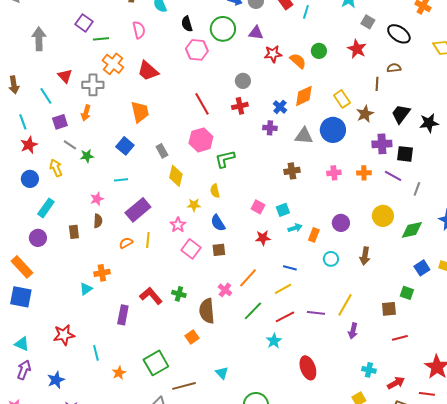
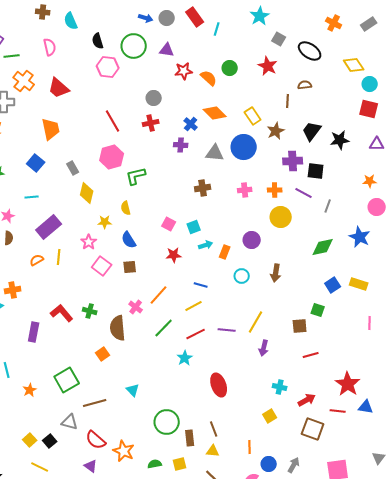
orange diamond: (304, 96) -> (215, 113), turned 70
yellow circle: (383, 216) -> (281, 217), moved

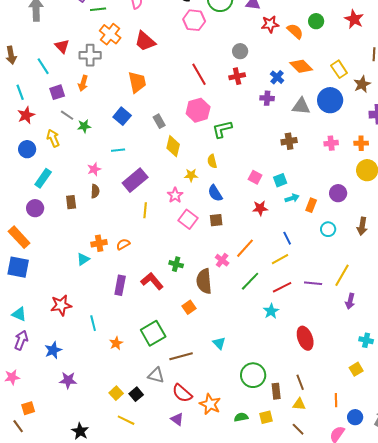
orange semicircle: (37, 260) -> (123, 244), moved
blue line: (201, 285) -> (287, 238), turned 48
red L-shape: (62, 313) -> (152, 281), moved

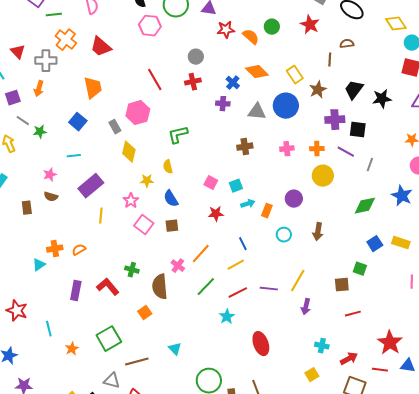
pink hexagon: (198, 110) -> (138, 113), moved
brown semicircle: (95, 191) -> (51, 197), turned 104
red star: (61, 305) -> (17, 311), turned 30

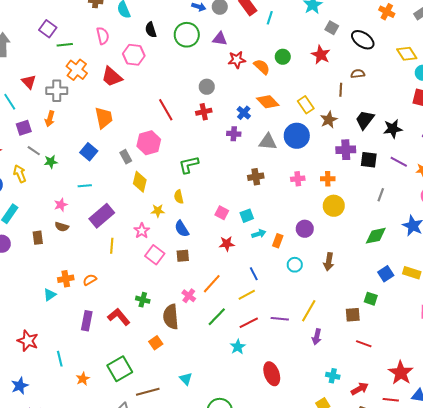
pink hexagon: (150, 26) -> (134, 55), moved
purple line: (346, 152) -> (399, 162), moved
red line: (353, 314) -> (364, 344), turned 35

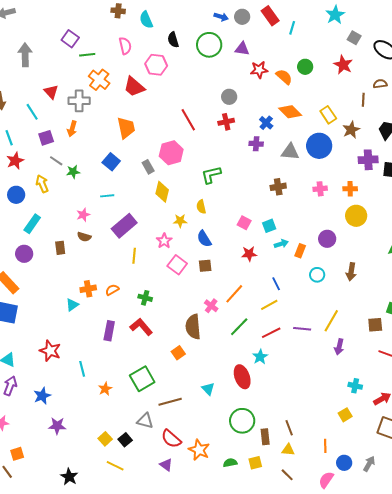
green cross: (143, 300) -> (145, 298), moved
red ellipse: (272, 374) -> (242, 377), moved

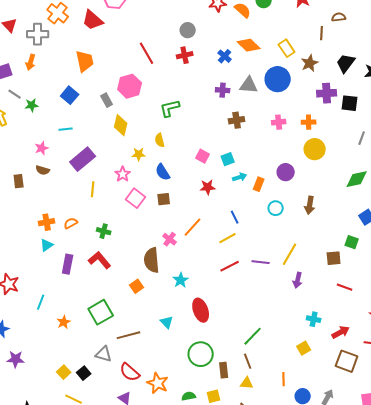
purple cross: (256, 144) -> (223, 90), moved
cyan triangle: (72, 305) -> (47, 245), moved
green line: (239, 327) -> (253, 336), moved
cyan star: (260, 357) -> (181, 280), moved
cyan line: (82, 369) -> (41, 302), turned 35

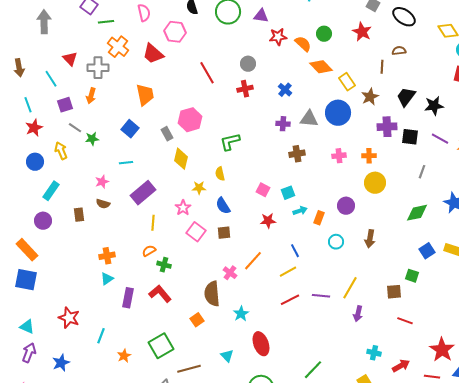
orange diamond: (249, 45) -> (321, 67), moved
red line: (147, 53) -> (207, 73), moved
orange semicircle: (71, 223) -> (149, 251), moved

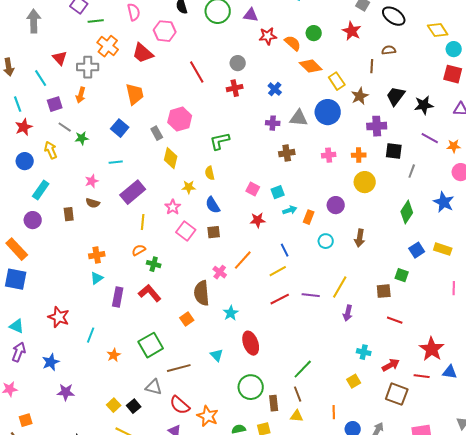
black square: (410, 137) -> (394, 151), moved
green diamond: (417, 213) -> (407, 212), turned -45

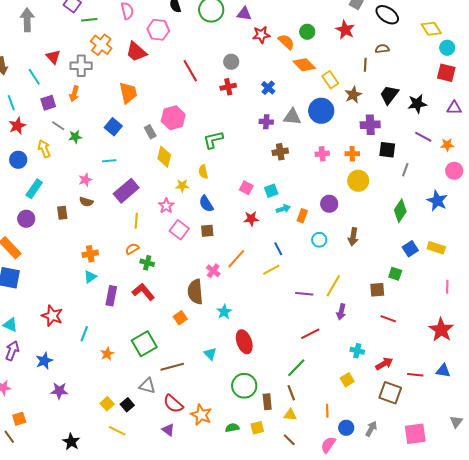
red line: (280, 299) -> (310, 334), moved
red star: (432, 349) -> (441, 330), moved

